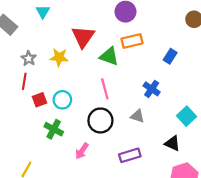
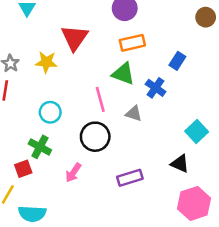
green triangle: (109, 56) -> (123, 74), moved
blue cross: (152, 89) -> (156, 88), moved
red square: (39, 100) -> (23, 169), moved
gray triangle: (137, 116) -> (134, 114), moved

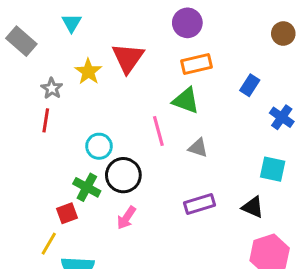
yellow star: (46, 62) -> (88, 72), moved, turned 30
blue cross: (156, 88) -> (282, 117), moved
cyan square: (197, 132) -> (273, 169), turned -35
black circle: (95, 137) -> (123, 175), moved
purple rectangle: (130, 178) -> (200, 204), moved

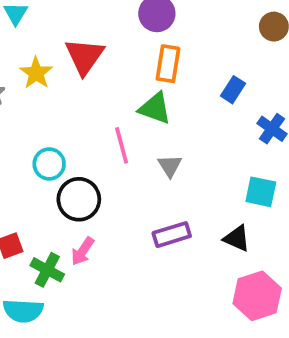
orange rectangle: (196, 64) -> (168, 64), turned -68
gray triangle: (198, 148) -> (170, 166), turned 40
green cross: (87, 187) -> (47, 270), moved

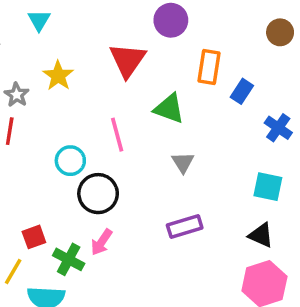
red triangle: (84, 56) -> (128, 60), moved
orange rectangle: (168, 64) -> (209, 67), moved
pink line: (122, 145) -> (117, 135), moved
black triangle: (237, 238) -> (261, 235), moved

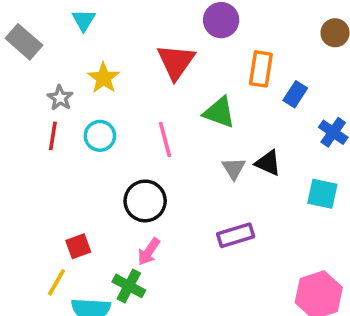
cyan circle: (70, 161) -> (100, 136), moved
black triangle: (261, 235) -> (268, 163), moved
green cross: (69, 259) -> (129, 286), moved

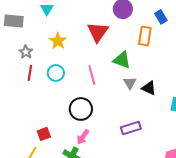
gray rectangle: (24, 42) -> (14, 21), turned -36
blue rectangle: (295, 94) -> (161, 17), moved, turned -64
gray star: (60, 98) -> (26, 52), moved
gray triangle: (234, 168) -> (130, 83), moved

